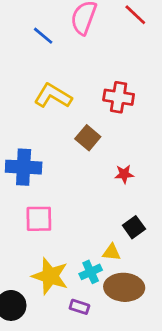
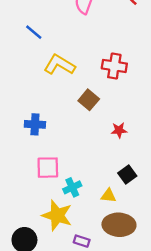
blue line: (43, 36) -> (34, 32), moved
blue cross: (24, 167) -> (35, 124), size x0.7
cyan cross: (91, 272) -> (72, 187), moved

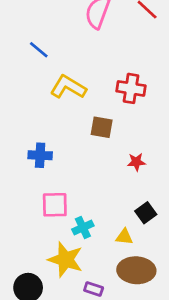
brown square: (89, 100) -> (102, 127), turned -30

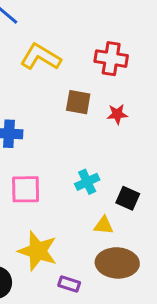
red star: (136, 162) -> (117, 114), moved
black square: (146, 213) -> (128, 198), turned -30
cyan cross: (83, 227) -> (87, 182), moved

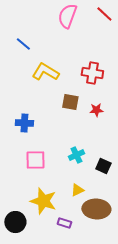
yellow triangle: (104, 225) -> (77, 190), moved, turned -32

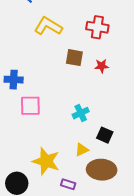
blue cross: (24, 123) -> (14, 80), moved
pink square: (35, 160) -> (30, 106), moved
black square: (103, 166) -> (105, 135), moved

